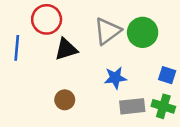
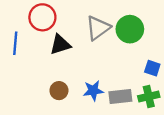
blue star: (115, 78) -> (93, 91), moved
green cross: (163, 106) -> (149, 96), turned -30

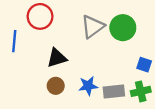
black triangle: (60, 45) -> (57, 58), moved

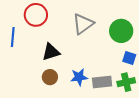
green circle: (123, 28) -> (121, 31), moved

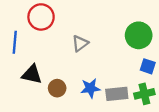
gray triangle: (83, 24) -> (80, 43), moved, size x0.7
black triangle: (51, 52) -> (32, 74), moved, turned 30

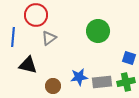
green circle: (139, 35) -> (98, 31), moved
gray triangle: (80, 43) -> (49, 38), moved
brown circle: (57, 88) -> (53, 86), moved

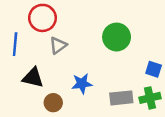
blue star: (79, 77) -> (82, 84), moved
brown circle: (53, 86) -> (53, 103), moved

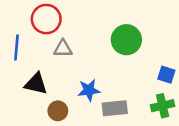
gray triangle: (58, 45) -> (63, 49), turned 36
gray rectangle: (121, 98) -> (115, 108), moved

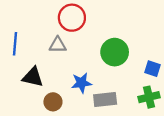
red circle: (46, 19) -> (72, 18), moved
green circle: (126, 40) -> (115, 52), moved

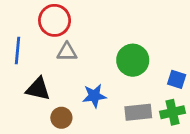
red circle: (72, 18) -> (55, 20), moved
gray rectangle: (105, 99) -> (138, 112), moved

